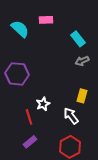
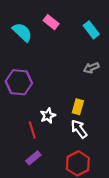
pink rectangle: (46, 20) -> (51, 22), turned 40
cyan rectangle: (78, 39) -> (91, 30), moved
yellow rectangle: (82, 96) -> (78, 107), moved

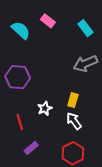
gray arrow: (91, 68) -> (85, 64), size x1.6
red line: (32, 130) -> (20, 122), moved

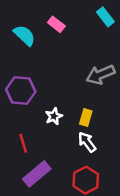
cyan rectangle: (85, 28) -> (105, 17), moved
white star: (45, 108) -> (54, 116), moved
purple rectangle: (31, 148) -> (37, 174), size x1.6

